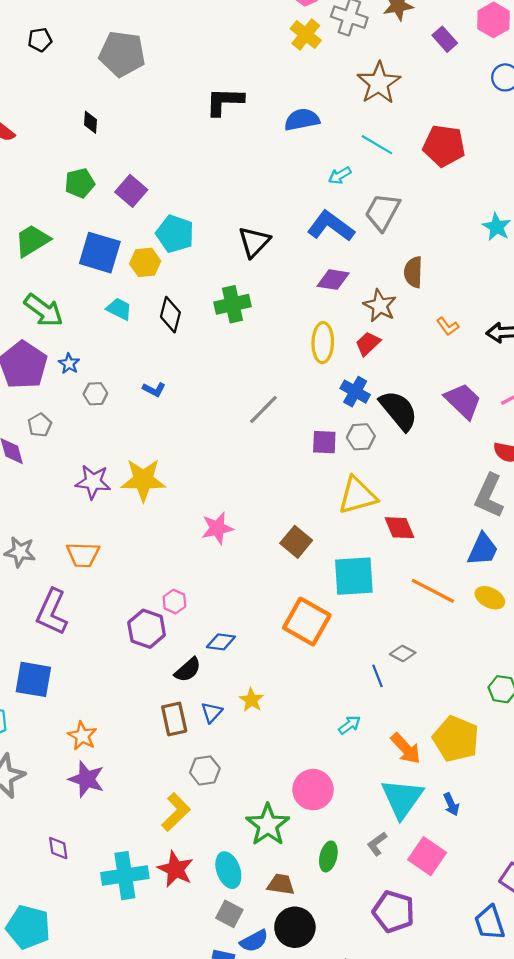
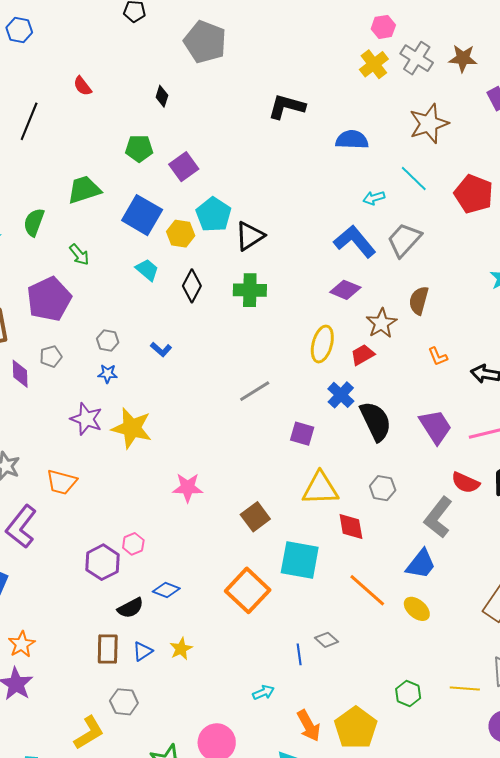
black triangle: (254, 242) -> (250, 236), moved
green arrow: (44, 310) -> (79, 255), size x0.6
blue star: (69, 364) -> (108, 374), moved, turned 30
gray hexagon: (361, 437) -> (383, 488), moved

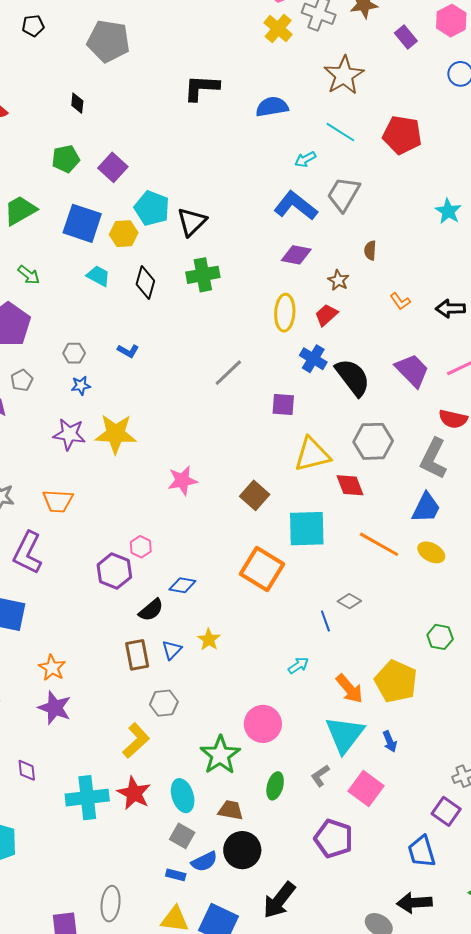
brown semicircle: (419, 301) -> (370, 250), size x0.7
brown star: (381, 323) -> (338, 280), size x0.7
gray hexagon: (383, 488) -> (373, 441), size x1.5

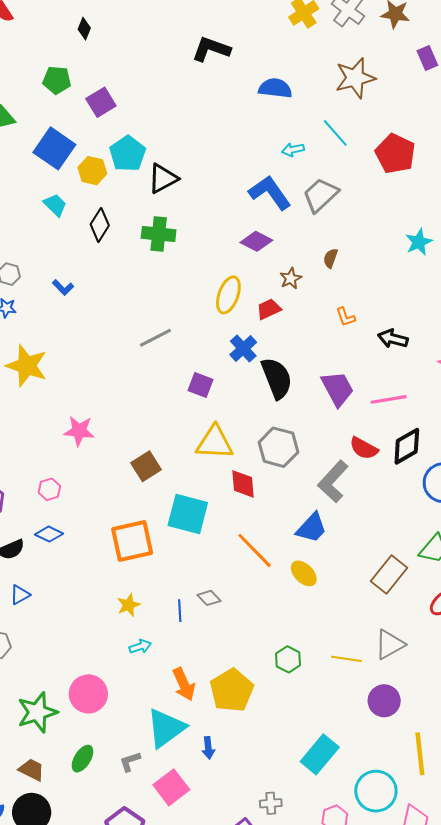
pink hexagon: (141, 547) -> (49, 489), moved
orange square: (262, 569) -> (132, 541), turned 30
yellow star: (209, 640) -> (129, 605), moved

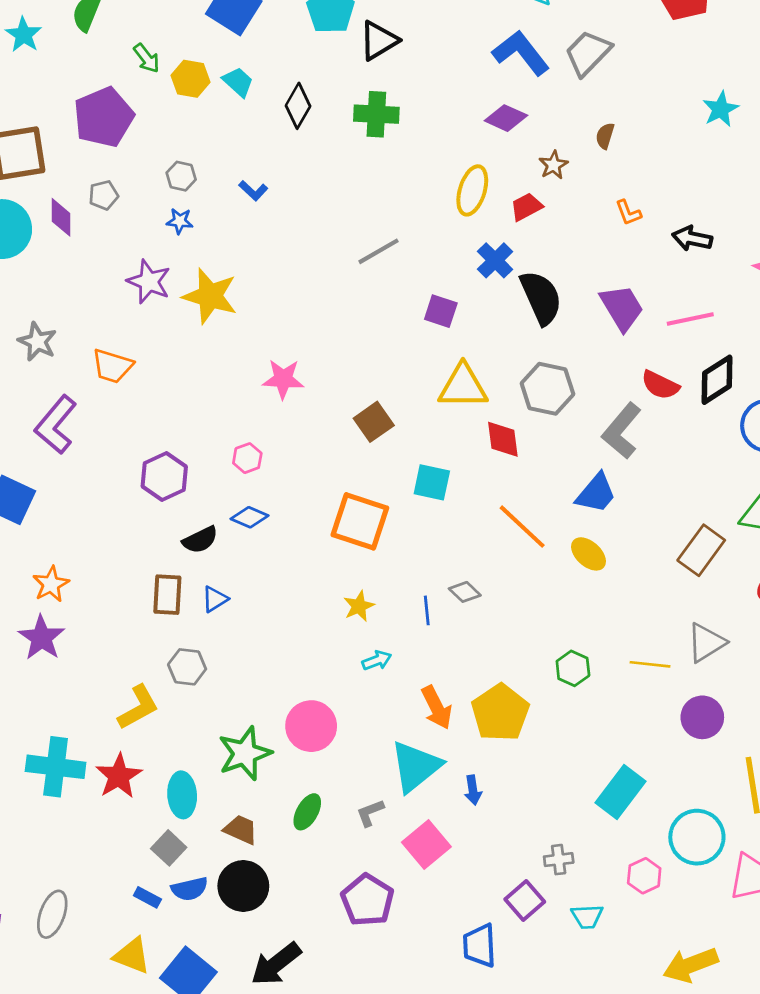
yellow hexagon: (92, 171) -> (191, 79), moved
cyan square: (188, 514) -> (432, 482), size x0.7
orange square: (132, 541) -> (360, 521), turned 33

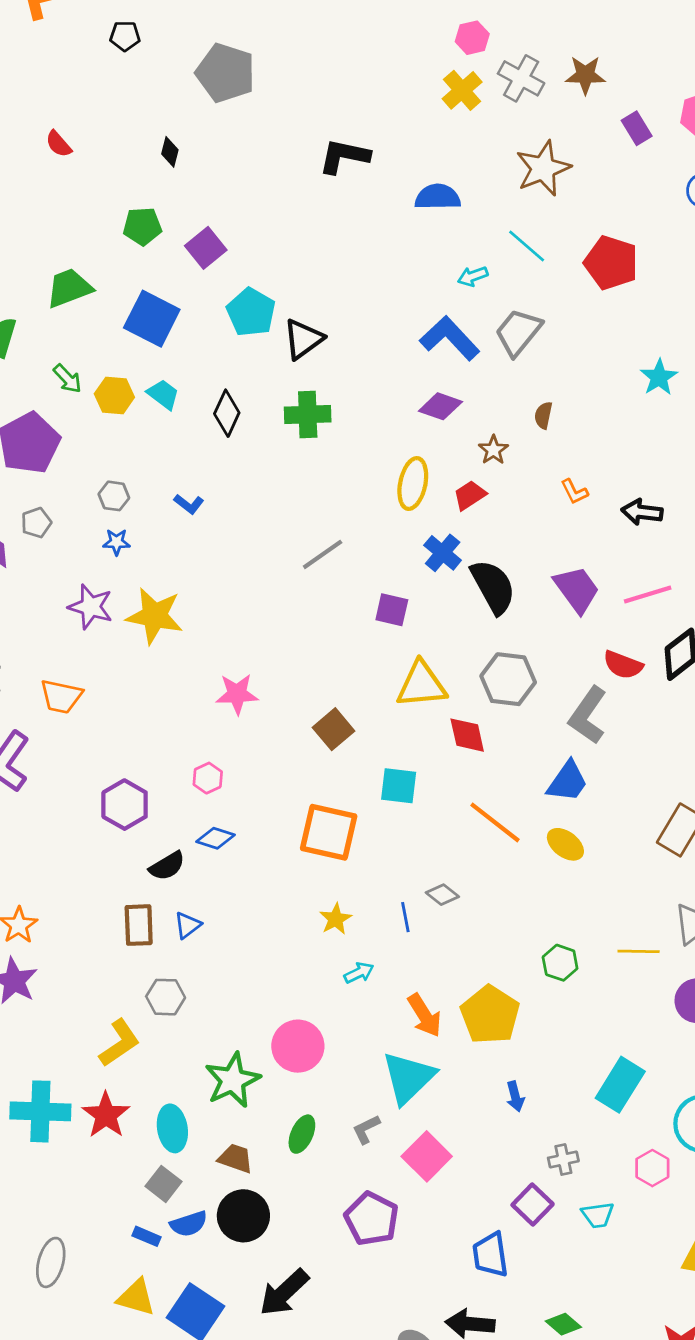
blue arrow: (473, 790) -> (515, 1097), moved

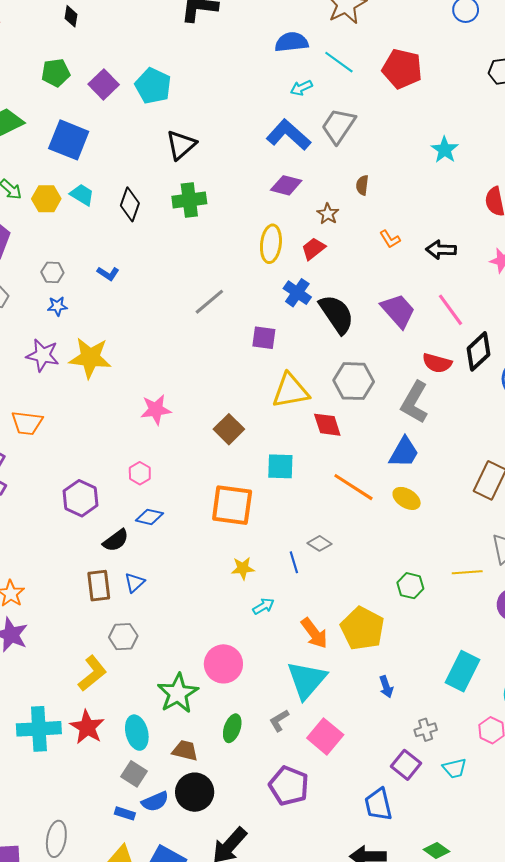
blue semicircle: (438, 197) -> (292, 42), moved
cyan pentagon: (251, 312) -> (153, 86), moved
pink line: (648, 595) -> (450, 310), turned 76
yellow star: (336, 919) -> (243, 568), turned 30

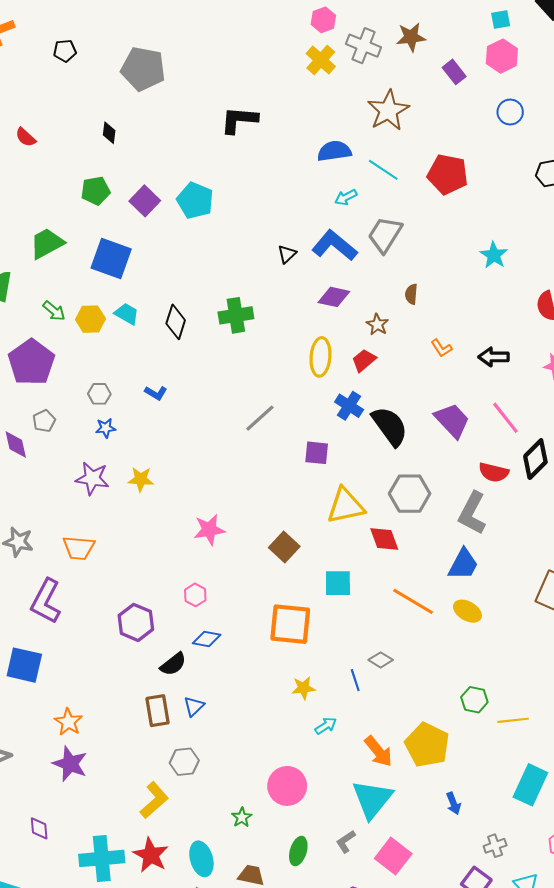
black triangle: (181, 145) -> (287, 254), moved, size x0.6
yellow star: (90, 358) -> (141, 479), size x0.6
yellow line: (467, 572) -> (513, 720), moved
green star: (178, 693) -> (242, 817), size x0.5

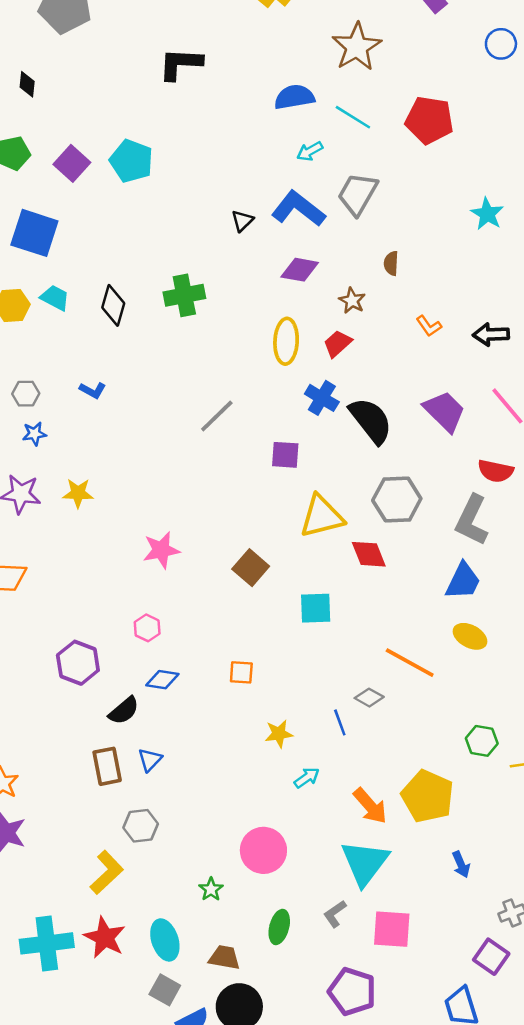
orange line: (413, 601) -> (410, 663), moved
orange square: (290, 624) -> (241, 672), moved, size x0.5
pink square: (393, 856) -> (392, 929), turned -32

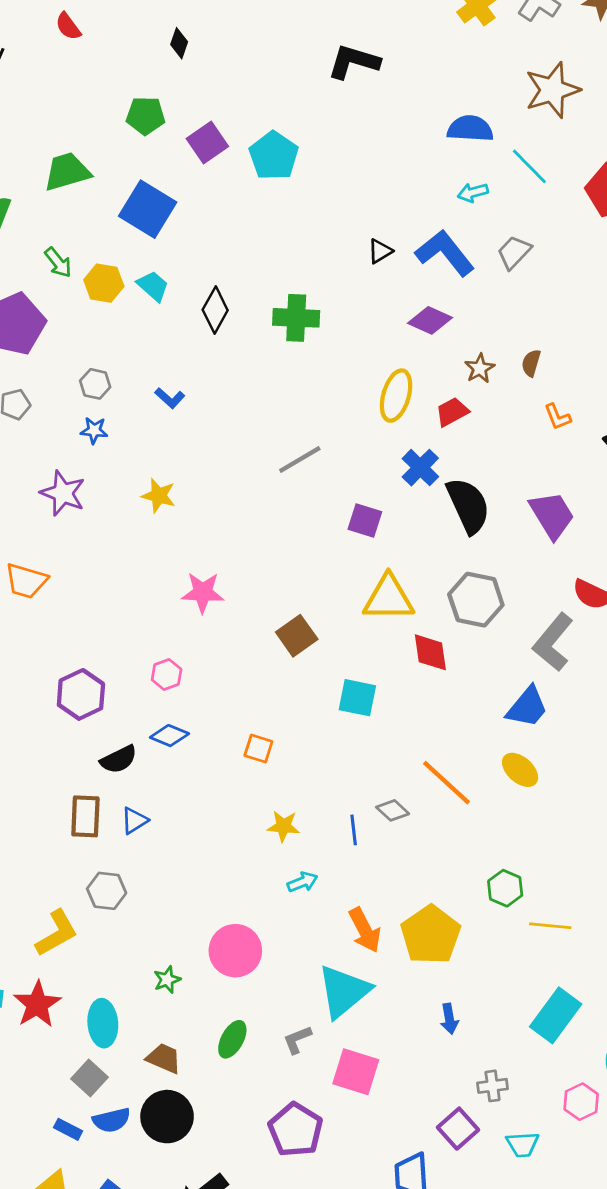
gray trapezoid: (358, 194) -> (514, 252), size x0.7
brown semicircle: (391, 263) -> (531, 363), moved
yellow star: (78, 493) -> (159, 496), moved

